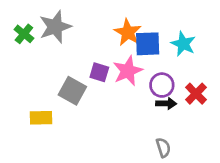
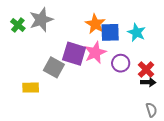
purple square: (99, 72) -> (74, 54), size x1.6
black arrow: (166, 104) -> (148, 82), moved
gray semicircle: (163, 148) -> (151, 110), moved

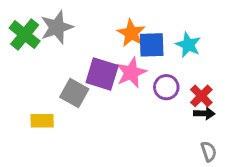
green cross: (18, 25) -> (25, 35), size x1.5

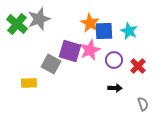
black arrow: (204, 113) -> (115, 88), moved

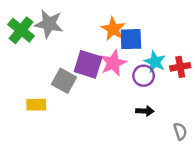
gray star: (39, 19) -> (49, 24), turned 30
cyan star: (129, 31) -> (155, 62), moved
red cross: (138, 66) -> (180, 67), moved, turned 35

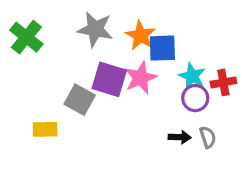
gray star: (49, 24) -> (95, 29), moved
purple circle: (144, 76) -> (195, 98), moved
gray semicircle: (180, 131) -> (208, 137), moved

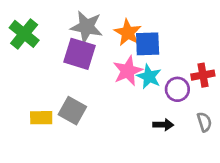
cyan star: (192, 76) -> (149, 77), moved
purple square: (109, 79) -> (79, 54), moved
gray square: (80, 100) -> (72, 111), moved
gray semicircle: (208, 137) -> (204, 122), moved

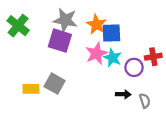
gray semicircle: (204, 122) -> (145, 101), moved

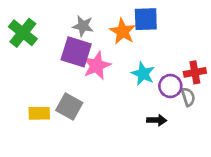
gray star: (65, 20) -> (83, 26), size x0.7
blue square: (111, 33) -> (146, 19), moved
pink star: (96, 53) -> (97, 66), moved
gray semicircle: (145, 101) -> (188, 97), moved

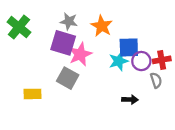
blue square: (146, 19) -> (129, 47), moved
cyan star: (143, 74) -> (119, 61), turned 30
purple circle: (170, 86) -> (141, 61), moved
gray square: (69, 106) -> (68, 78), moved

